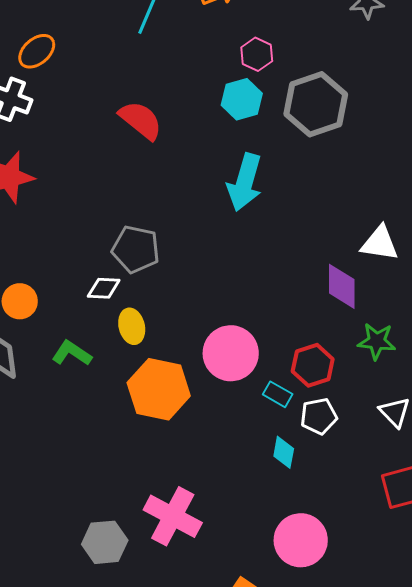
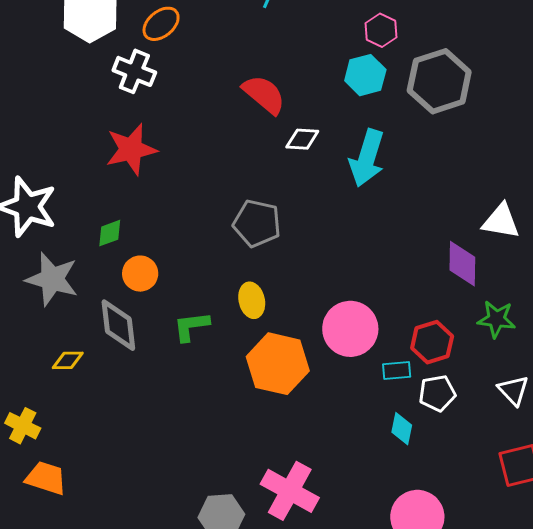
white diamond: (104, 288) -> (302, 139), moved
green L-shape: (72, 353) -> (191, 326), turned -42
cyan rectangle: (278, 394) -> (397, 371), turned -36

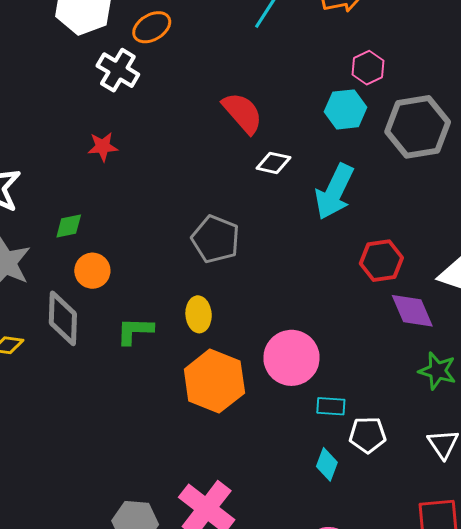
red star: (131, 149) -> (103, 147), size x0.6
purple diamond: (462, 264) -> (412, 311), turned -33
red hexagon: (432, 342) -> (381, 261), moved

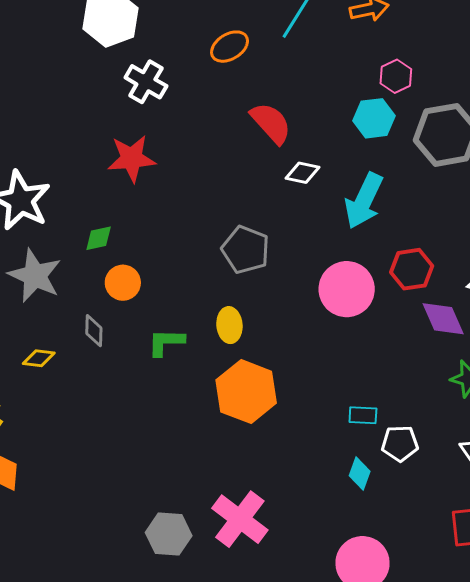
orange ellipse: (152, 27) -> (230, 47), moved
red star: (103, 147) -> (132, 158), size x1.6
gray diamond: (63, 318) -> (94, 331), size x0.6
pink circle: (291, 358) -> (347, 289), moved

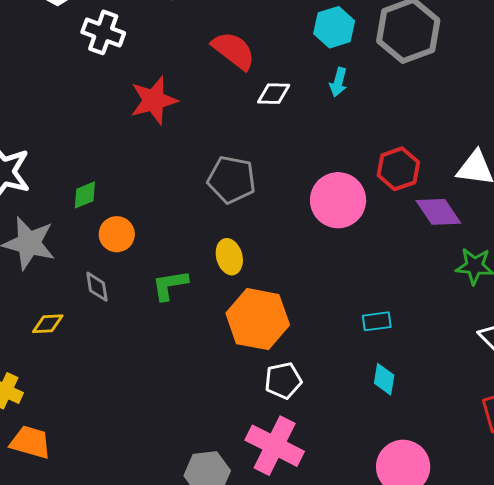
red star: (132, 158) -> (154, 100), moved
cyan arrow: (364, 201) -> (338, 82), moved, size x0.5
white pentagon: (400, 443) -> (283, 380), moved

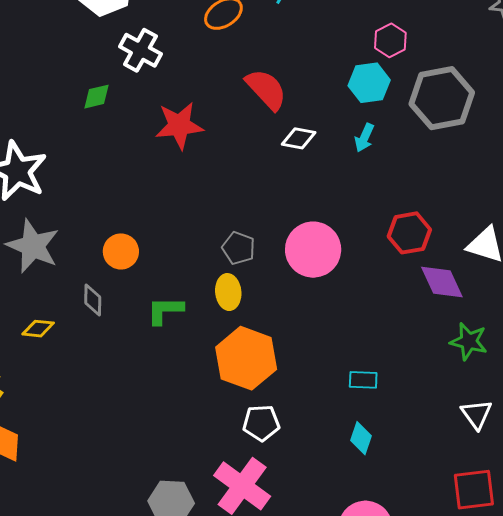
gray pentagon: (232, 180) -> (239, 248), moved, size x0.7
green diamond: (85, 195) -> (96, 97), moved
pink circle: (338, 200) -> (313, 250), moved

